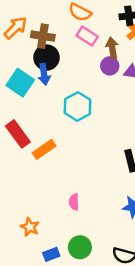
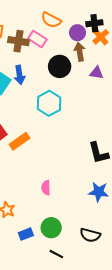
pink rectangle: (87, 36) -> (37, 39), moved
black circle: (47, 58) -> (60, 66), moved
purple circle: (110, 66) -> (77, 33), moved

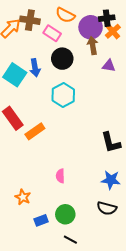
purple circle: (77, 33) -> (91, 27), size x1.5
brown cross: (18, 41) -> (30, 20), moved
black circle: (60, 66) -> (62, 59), moved
black semicircle: (90, 235) -> (107, 208), moved

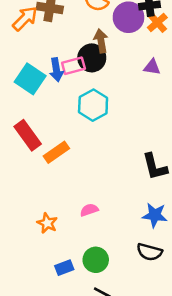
pink rectangle: (52, 33) -> (73, 66), moved, turned -48
brown arrow: (93, 45) -> (101, 41), moved
pink semicircle: (60, 176) -> (89, 210), turned 72
orange star: (23, 197) -> (47, 223), moved

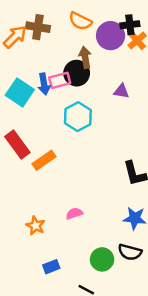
purple triangle: (152, 67) -> (121, 91), moved
green circle: (96, 260) -> (102, 259), moved

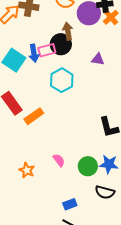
pink semicircle: (74, 213) -> (59, 160), turned 72
green circle: (102, 259) -> (88, 166), moved
blue rectangle: (51, 267) -> (70, 204), moved

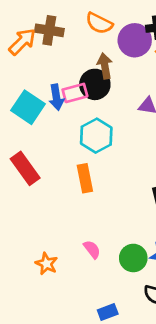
orange rectangle: (34, 116) -> (85, 178), moved, turned -66

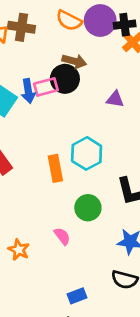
purple circle: (135, 40) -> (100, 21), moved
brown arrow: (105, 66) -> (74, 61), turned 115
cyan hexagon: (96, 136) -> (87, 153), moved
green circle: (133, 258) -> (88, 208), moved

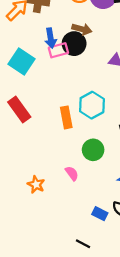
blue arrow: (28, 91) -> (51, 38), moved
blue rectangle: (77, 296) -> (100, 214), moved, turned 48

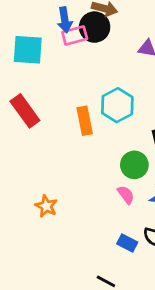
cyan square: (22, 61) -> (28, 50), turned -30
green circle: (93, 150) -> (134, 165), moved
pink semicircle: (72, 173) -> (126, 195), moved

